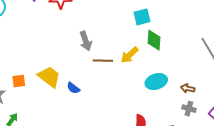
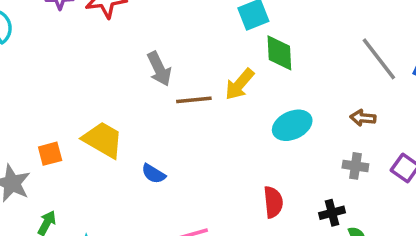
blue semicircle: (73, 88) -> (154, 174), moved
brown arrow: (188, 88) -> (363, 118), moved

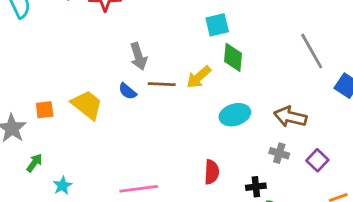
gray line: (379, 59) -> (312, 51), moved
brown arrow: (363, 118) -> (290, 117), size x1.6
blue semicircle: (154, 174) -> (127, 91), moved

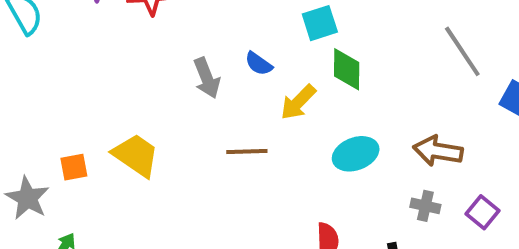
brown line: (162, 84) -> (247, 151), moved
blue semicircle: (127, 91) -> (259, 64), moved

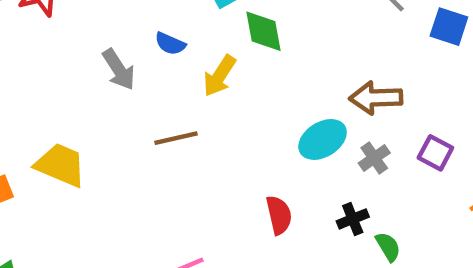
cyan ellipse: (356, 154) -> (323, 139), moved
gray cross: (425, 206) -> (374, 158), turned -36

